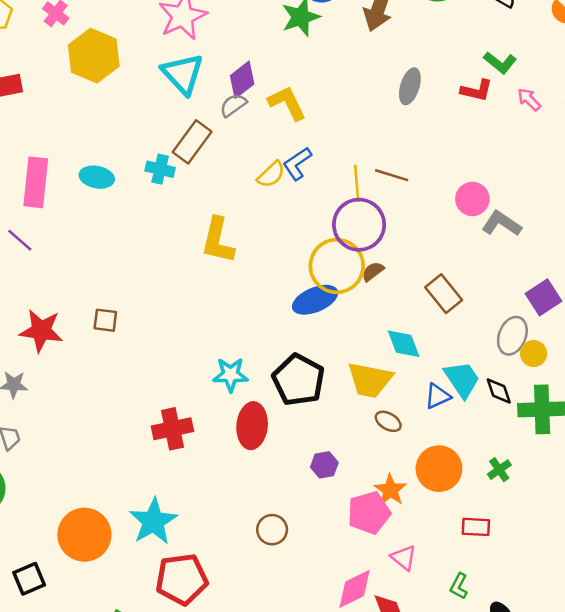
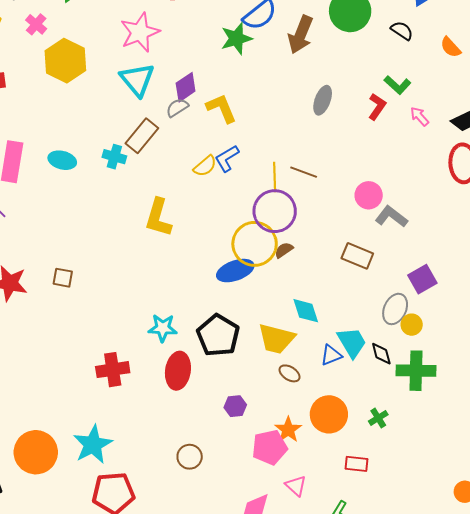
red L-shape: (477, 90) -> (377, 107), turned -72
brown rectangle: (444, 294) -> (357, 256), moved, turned -32

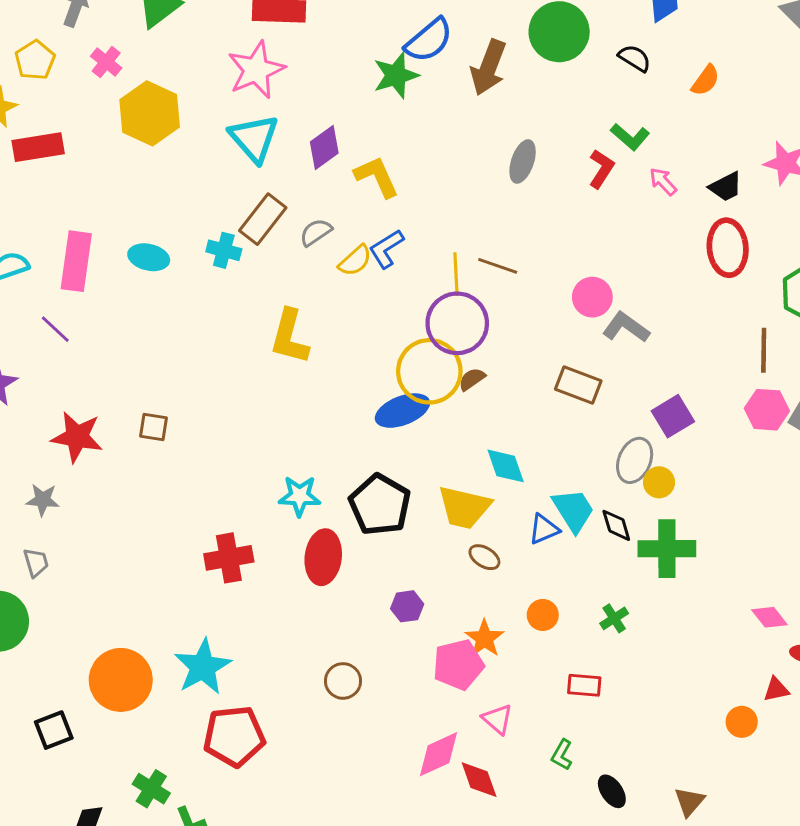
orange semicircle: (451, 47) -> (705, 80), turned -100
gray semicircle: (177, 108) -> (316, 232), moved
orange circle: (329, 414) -> (543, 615), size x0.6

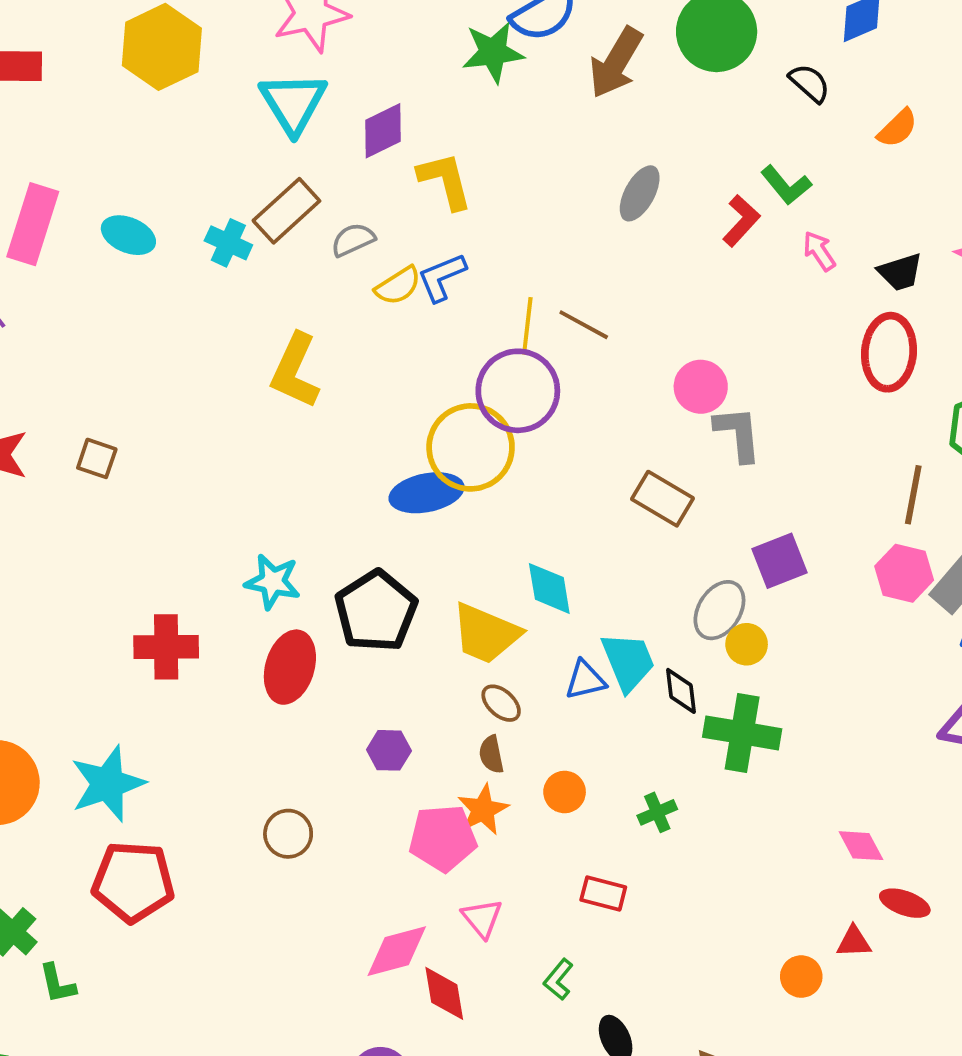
gray L-shape: (626, 327) -> (738, 434), turned 39
brown semicircle: (472, 379) -> (491, 754), moved, turned -76

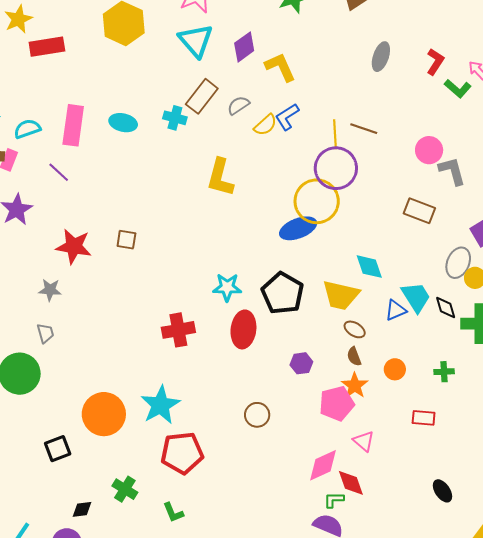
green L-shape: (786, 185) -> (458, 88), moved
green cross: (657, 812) -> (444, 372), turned 30
green L-shape: (558, 979) -> (334, 500), moved, turned 60
green L-shape: (57, 984) -> (173, 512), moved

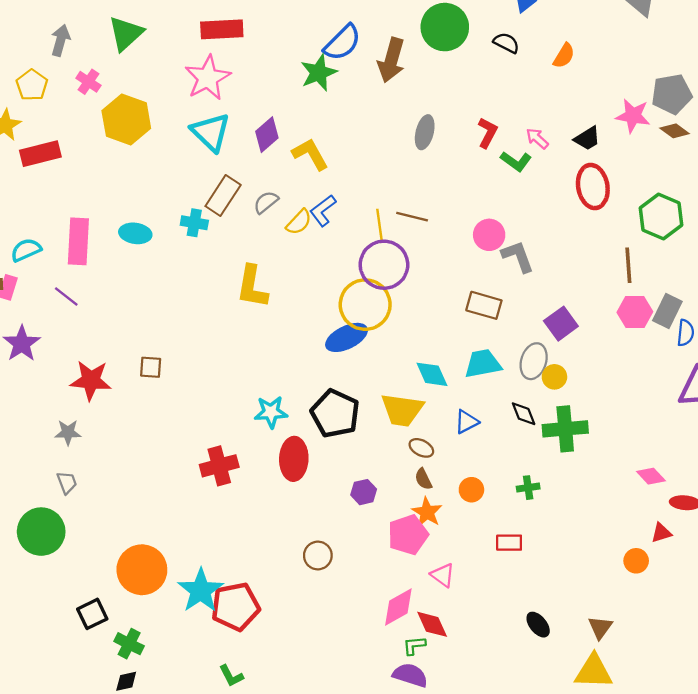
cyan trapezoid: (416, 297) -> (483, 364), moved, turned -64
cyan star: (160, 405) -> (201, 591), moved
green cross: (125, 489) -> (129, 644), moved

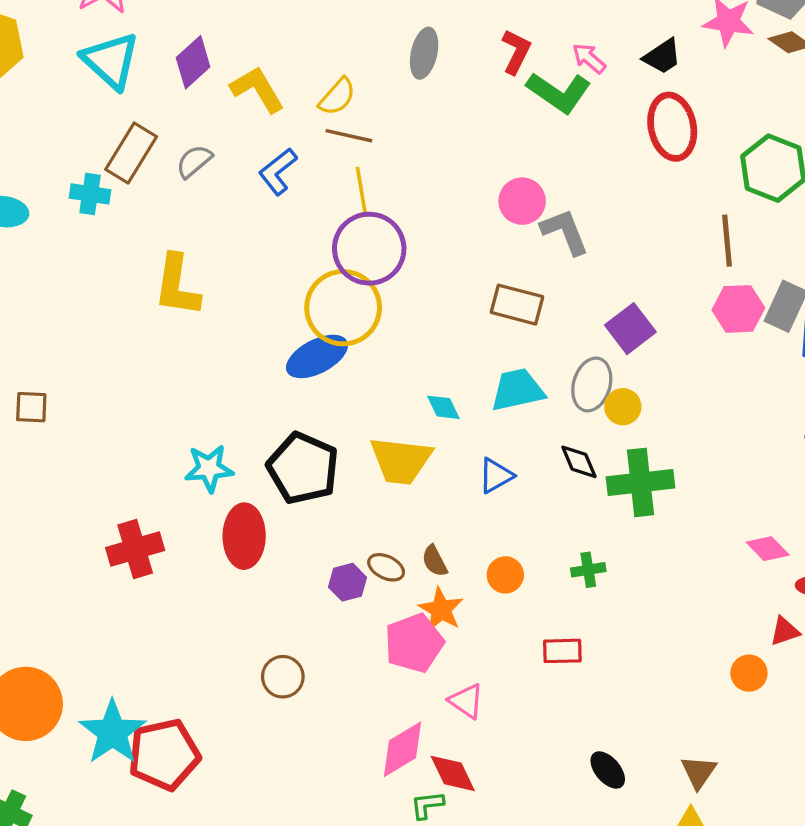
green L-shape: (516, 161) -> (559, 92), size x1.4
brown line: (412, 217) -> (349, 136), moved
yellow semicircle: (299, 222) -> (337, 97), moved
cyan diamond: (432, 374) -> (443, 407), size x0.7
brown ellipse: (421, 448) -> (386, 567), moved

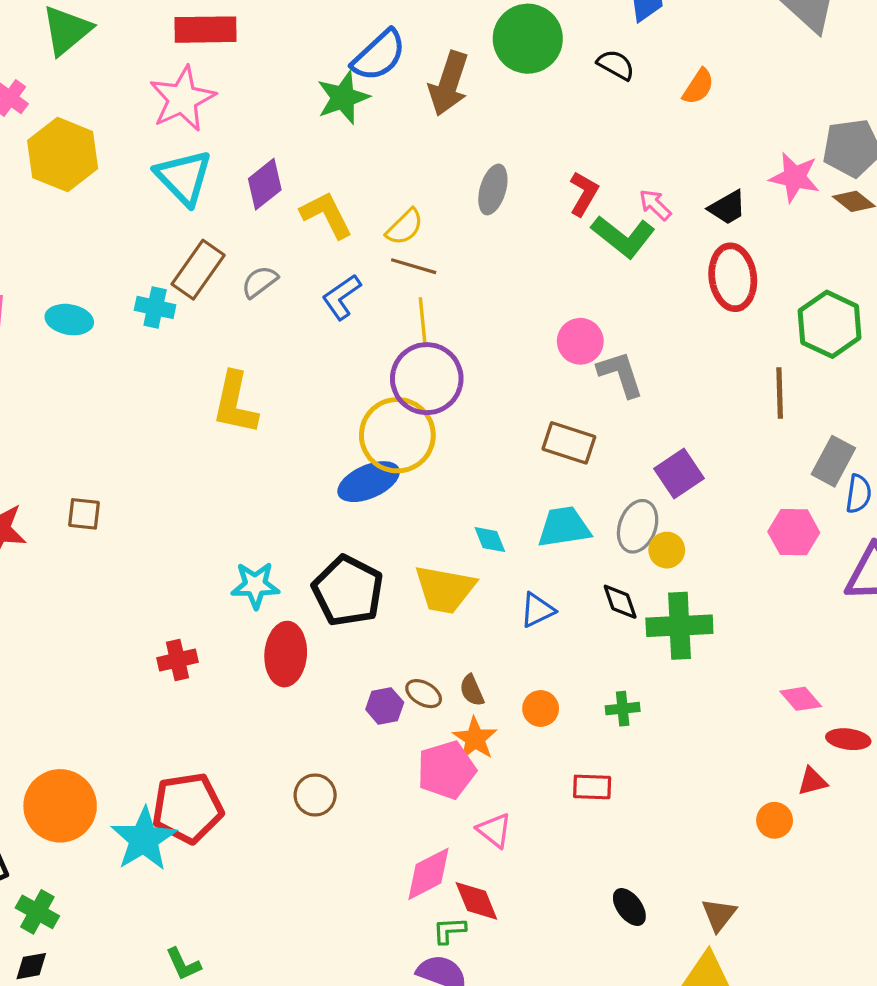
pink hexagon: (738, 309) -> (794, 532), moved
red cross: (135, 549) -> (178, 660), size x0.7
red pentagon: (164, 755) -> (188, 808), moved

